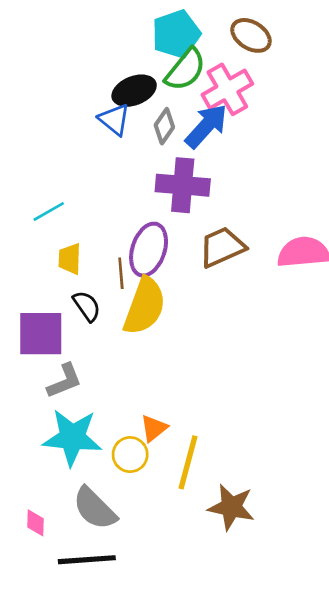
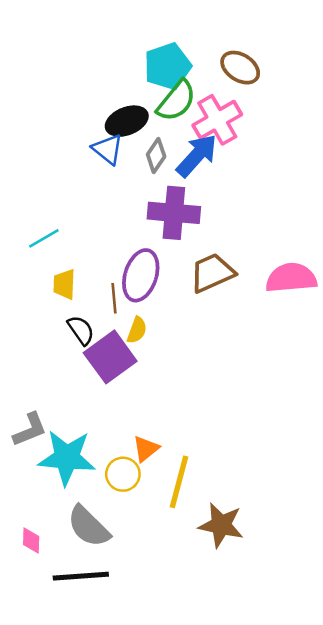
yellow semicircle: (145, 306) -> (137, 330), size x0.5
purple square: (41, 334) -> (110, 357), moved, turned -36
gray L-shape: (64, 381) -> (30, 430), moved

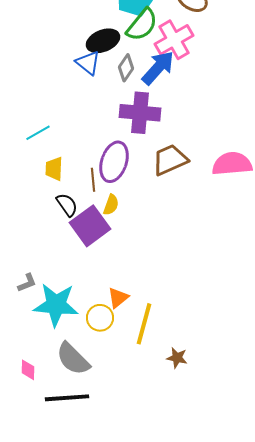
gray L-shape: (30, 430) -> (27, 283), size x0.7
brown star: (221, 525) -> (177, 358), size x0.6

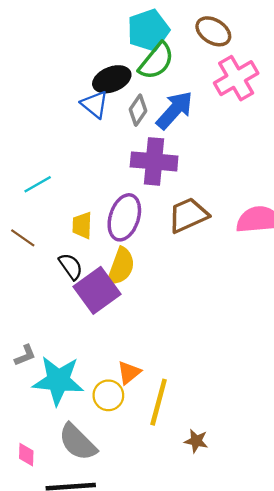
pink cross: (174, 40) -> (236, 78), moved
yellow trapezoid: (54, 169) -> (82, 225), moved
brown line: (93, 180) -> (23, 238), moved, turned -50
yellow semicircle: (111, 205) -> (121, 266), size x1.6

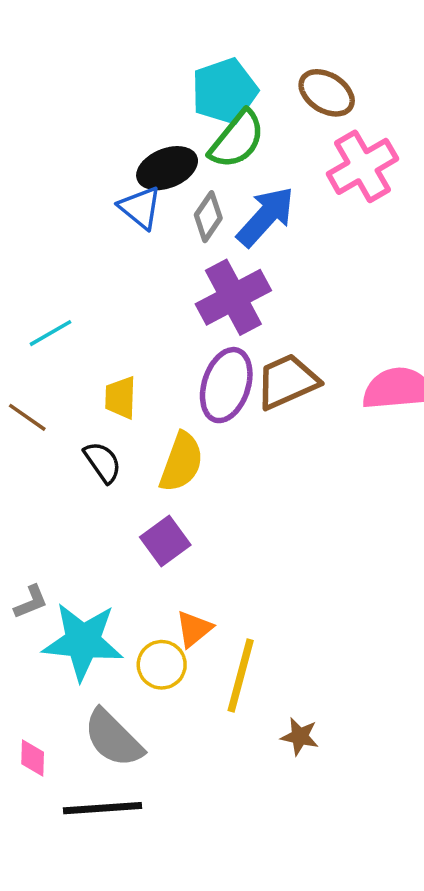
purple cross: (154, 161) -> (233, 297), turned -33
purple ellipse: (124, 217) -> (226, 385), moved
purple square: (97, 290) -> (165, 541), moved, size x0.7

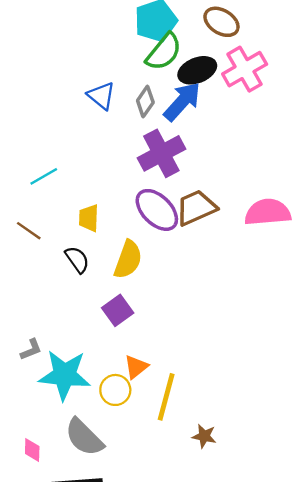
black ellipse: (167, 168) -> (197, 70), moved
purple ellipse: (226, 385) -> (157, 210), turned -63

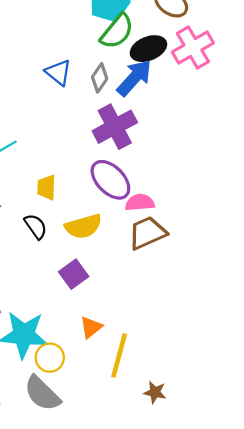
brown trapezoid: (196, 208) -> (147, 233), moved
pink semicircle: (268, 212) -> (140, 203), moved, size x0.7
yellow semicircle: (128, 260) -> (83, 226), turned 54
yellow circle: (115, 390) -> (50, 358), moved

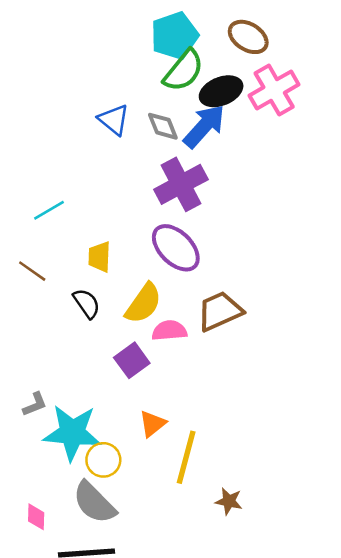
gray diamond: (100, 78) -> (163, 126), turned -56
pink semicircle: (140, 203) -> (169, 331), moved
yellow semicircle: (83, 226) -> (143, 303), turned -39

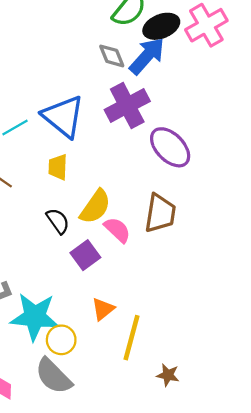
blue triangle: (114, 120) -> (63, 116), moved, size x1.6
purple ellipse: (176, 248) -> (170, 147), moved
black semicircle: (87, 303) -> (58, 221), moved
brown trapezoid: (220, 311) -> (160, 213), turned 123
pink semicircle: (169, 331) -> (117, 230), turned 48

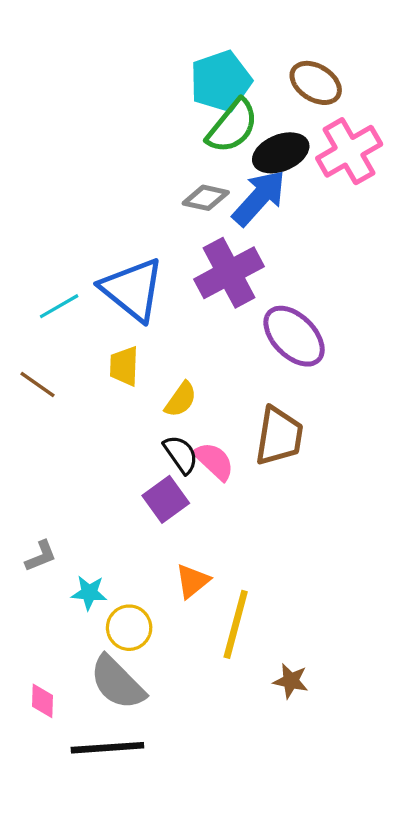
gray diamond: (112, 56) -> (206, 198), turned -56
yellow semicircle: (95, 207) -> (181, 399), moved, size x0.7
black semicircle: (58, 221) -> (181, 454), moved
cyan star: (35, 317) -> (89, 593), size x0.5

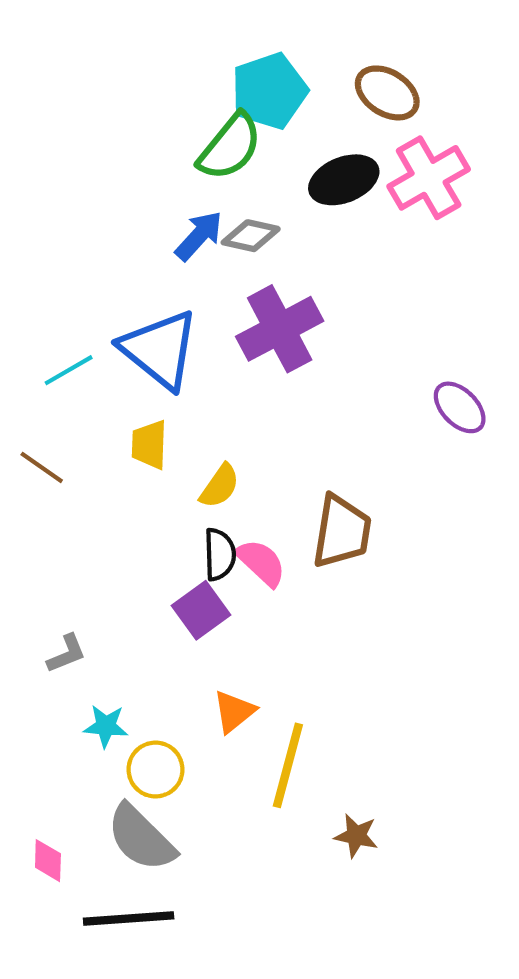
green semicircle: (232, 126) -> (230, 147), moved
blue arrow: (259, 198) -> (199, 236), moved, size x0.7
purple ellipse: (294, 336) -> (460, 407), moved, size x0.7
black semicircle: (181, 454) -> (220, 554), turned 33
gray L-shape: (41, 556) -> (67, 654), moved

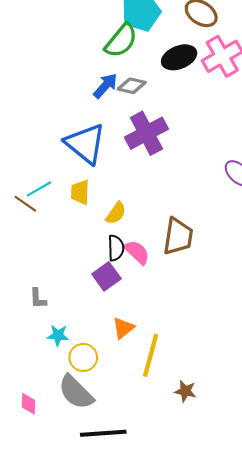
cyan line: (69, 370) -> (39, 189), moved
gray L-shape: (67, 654) -> (38, 298), turned 110
black line: (129, 918) -> (103, 433), moved

